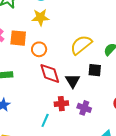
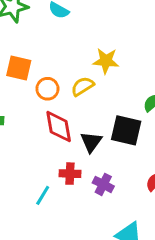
yellow star: (40, 17) -> (106, 61), moved
yellow semicircle: (81, 45) -> (83, 86), moved, size x0.7
black square: (95, 70) -> (126, 130), size x1.5

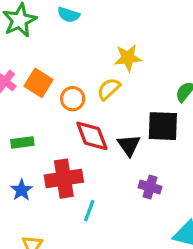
orange square: (19, 68) -> (39, 83), turned 30
red cross: (70, 174) -> (64, 179), moved, size x1.6

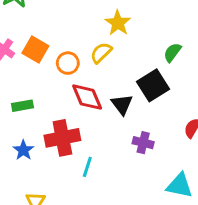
yellow star: (128, 58) -> (118, 23), turned -30
black square: (163, 126) -> (153, 85), turned -32

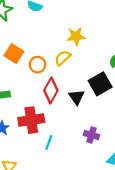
yellow star: (118, 23) -> (76, 36), turned 30
red diamond: (87, 97) -> (51, 90), turned 50
purple cross: (143, 143) -> (91, 135), moved

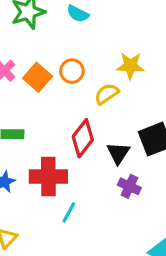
orange circle: (38, 65) -> (72, 71), moved
purple cross: (91, 135) -> (129, 186), moved

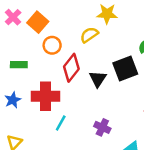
orange circle: (72, 71) -> (52, 45), moved
purple cross: (129, 186) -> (102, 127), moved

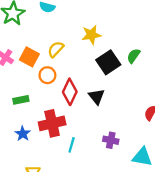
yellow semicircle: (89, 35) -> (56, 49), moved
black square: (125, 69) -> (108, 62), moved

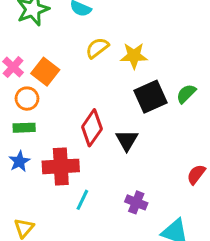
yellow semicircle: (56, 49) -> (97, 48), moved
orange circle: (47, 75) -> (27, 99), moved
blue star: (23, 134) -> (19, 161), moved

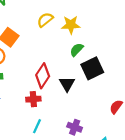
green semicircle: (186, 94) -> (77, 50), moved
black square: (150, 97) -> (92, 68), moved
red cross: (61, 166) -> (33, 99), moved, size x0.6

